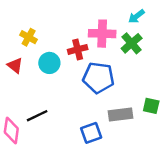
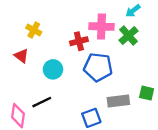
cyan circle: (49, 63) -> (53, 69), moved

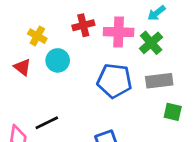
red cross: (79, 41) -> (83, 25), moved
cyan circle: (53, 69) -> (58, 60), moved
gray rectangle: (118, 101) -> (159, 81), moved

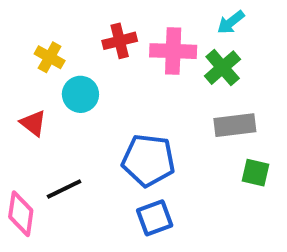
red triangle: (22, 67) -> (33, 123), moved
blue pentagon: (114, 81) -> (148, 160), moved

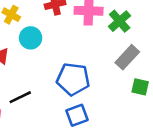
gray rectangle: (235, 125) -> (127, 57), turned -40

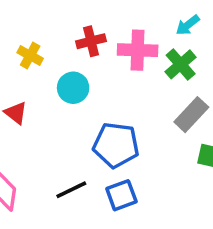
cyan circle: (31, 38) -> (73, 88), moved
black line: (20, 97) -> (71, 190), moved

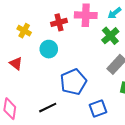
pink cross: (138, 50) -> (86, 15), moved
blue pentagon: (116, 145) -> (73, 82), turned -30
blue square: (121, 195) -> (98, 109), moved

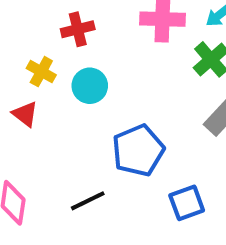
red cross: (59, 22) -> (78, 29), moved
yellow cross: (24, 31) -> (41, 72), moved

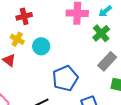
red cross: (78, 29) -> (24, 16), moved

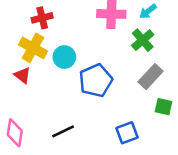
yellow cross: (17, 39) -> (33, 48), size x1.5
blue pentagon: (65, 78) -> (96, 81), moved

